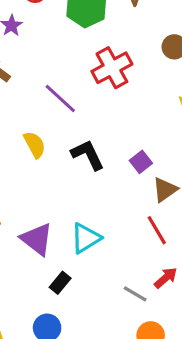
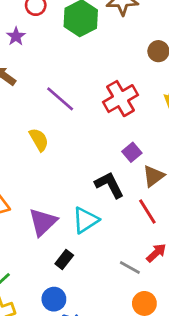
red cross: (112, 68) -> (121, 99), moved
black L-shape: (88, 155) -> (109, 185), moved
purple triangle: (37, 239) -> (43, 222), turned 40

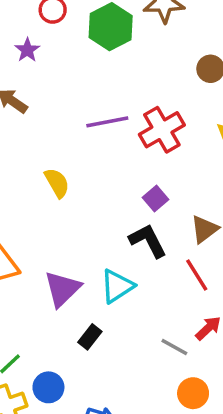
purple line: (60, 99) -> (107, 122), moved, turned -52
purple square: (132, 152) -> (156, 198), moved
blue circle: (54, 299) -> (48, 387), moved

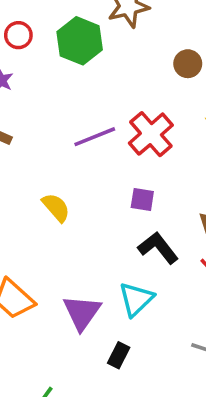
purple square: (156, 198) -> (142, 200), moved, turned -30

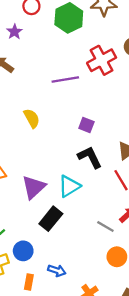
red cross: (151, 134) -> (102, 60), moved
black rectangle: (119, 355) -> (51, 219), size x1.5

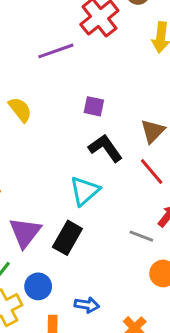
purple triangle: (34, 187) -> (25, 232), moved

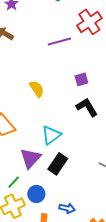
purple square: (94, 106) -> (81, 79), turned -32
yellow semicircle: (20, 110) -> (37, 89), moved
cyan triangle: (85, 191) -> (51, 135), moved

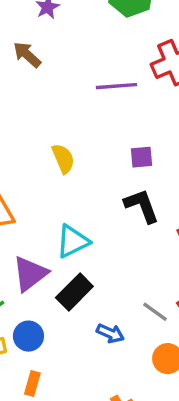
blue arrow: (67, 208) -> (110, 333), moved

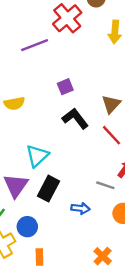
yellow semicircle: (63, 159) -> (14, 103), turned 120

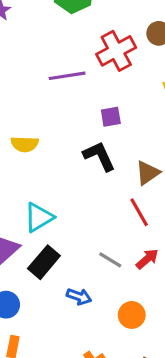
purple square: (65, 87) -> (111, 117), moved
black L-shape: (75, 118) -> (99, 156), moved
gray line: (105, 185) -> (110, 260), moved

